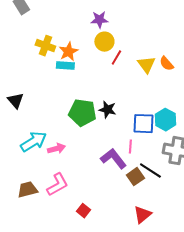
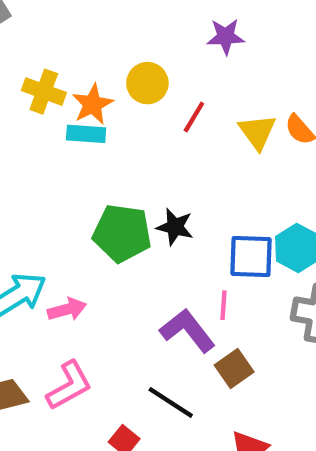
purple star: (99, 20) -> (226, 37), moved
yellow circle: (104, 42) -> (147, 83), moved
black line: (150, 171) -> (171, 402), moved

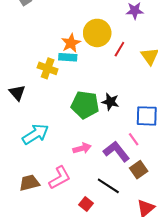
yellow circle: (147, 83) -> (97, 33), size x1.4
yellow cross: (44, 92) -> (48, 68), moved
pink line: (224, 305) -> (134, 139), turned -40
pink arrow: (67, 309) -> (82, 148), moved

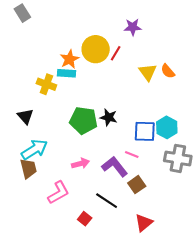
red line: (119, 49) -> (116, 53), moved
black triangle: (17, 93) -> (25, 116), moved
pink line: (134, 139) -> (132, 154), turned -32
brown trapezoid: (29, 183) -> (28, 169), moved, turned 90

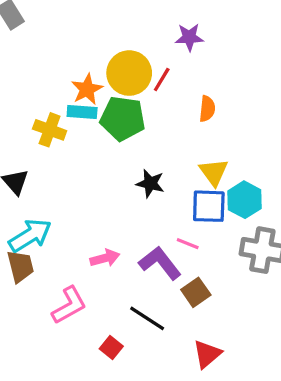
orange semicircle: (168, 71) -> (207, 109), moved, turned -133
yellow triangle: (148, 72) -> (214, 172), moved
green pentagon: (84, 120) -> (123, 118), moved

